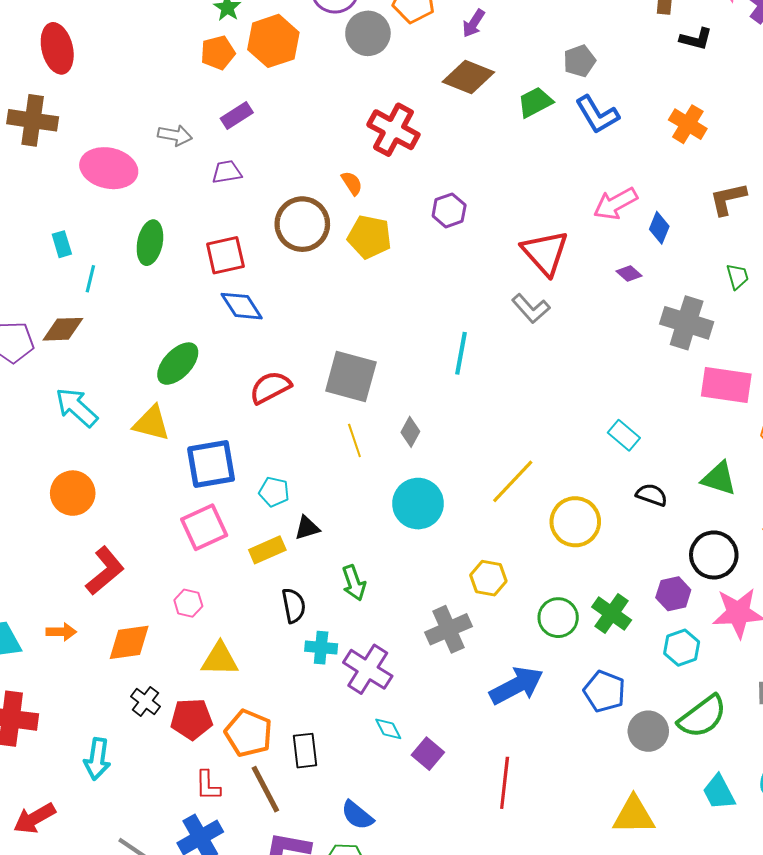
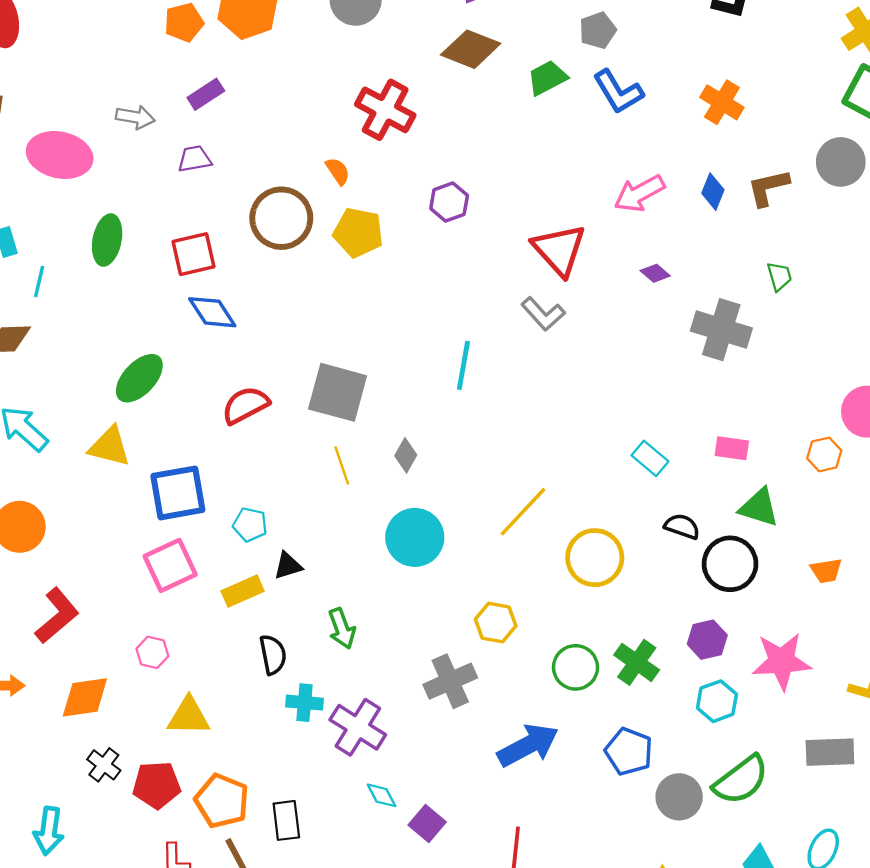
blue diamond: (659, 228) -> (713, 192), moved
pink rectangle: (726, 385) -> (732, 448), moved, size x0.6
black circle: (714, 555) -> (730, 564), moved

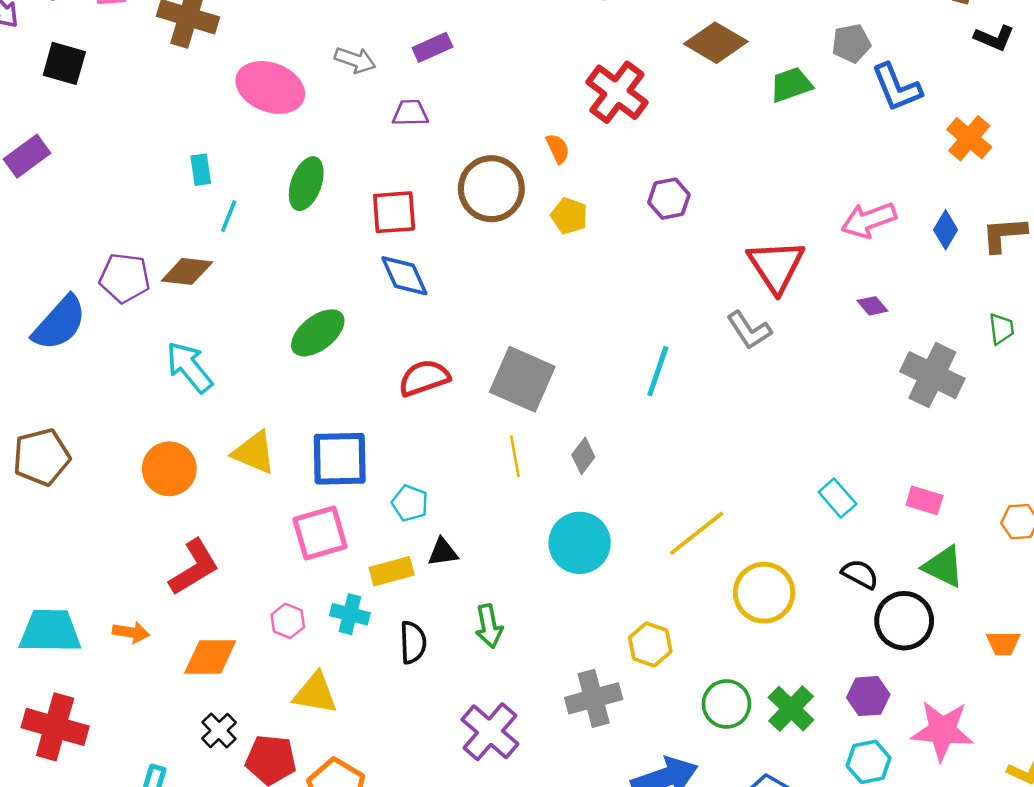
blue L-shape: (618, 92) -> (897, 87), moved
yellow pentagon: (358, 232) -> (569, 216), size x0.7
yellow triangle: (110, 447) -> (254, 453), moved
cyan cross: (304, 703) -> (350, 614), moved

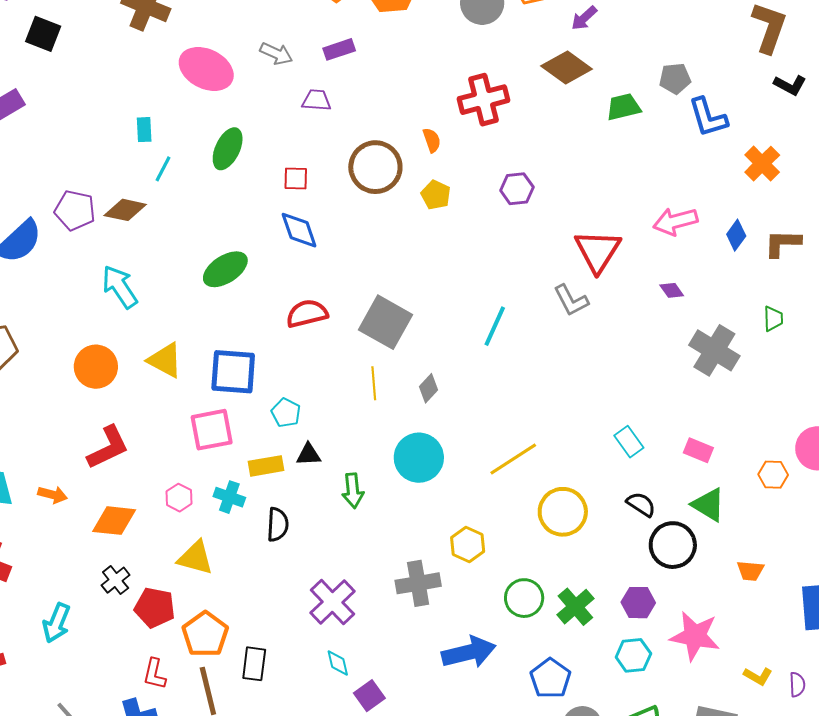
red cross: (617, 92) -> (484, 100), turned 33
red square: (394, 212) -> (296, 178), size x0.7
green arrow: (489, 626) -> (353, 491), moved

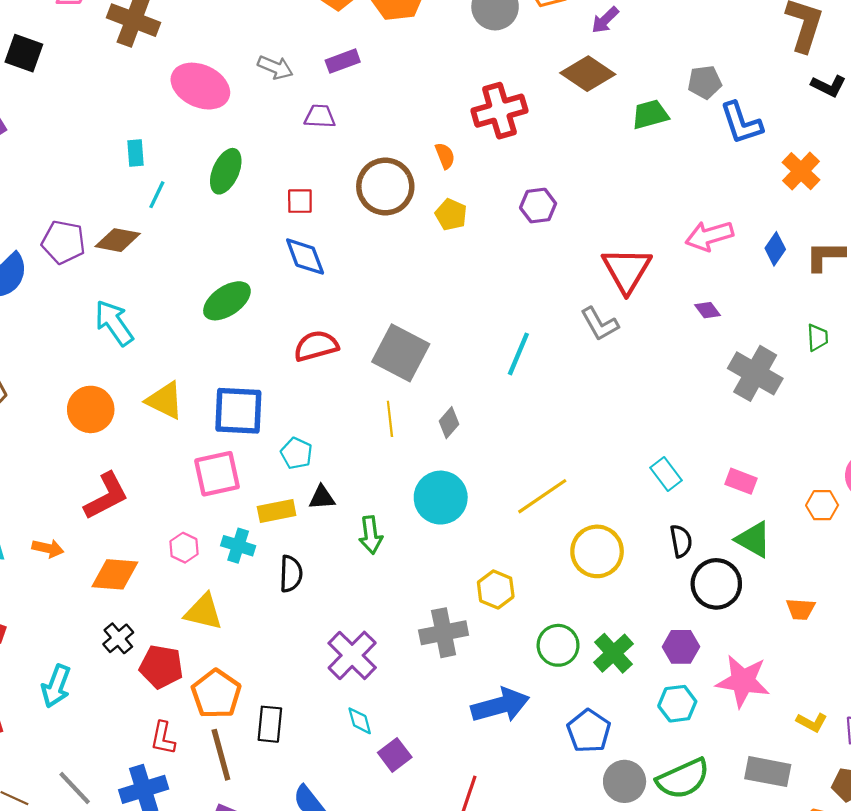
black semicircle: (641, 504) -> (681, 541), turned 48

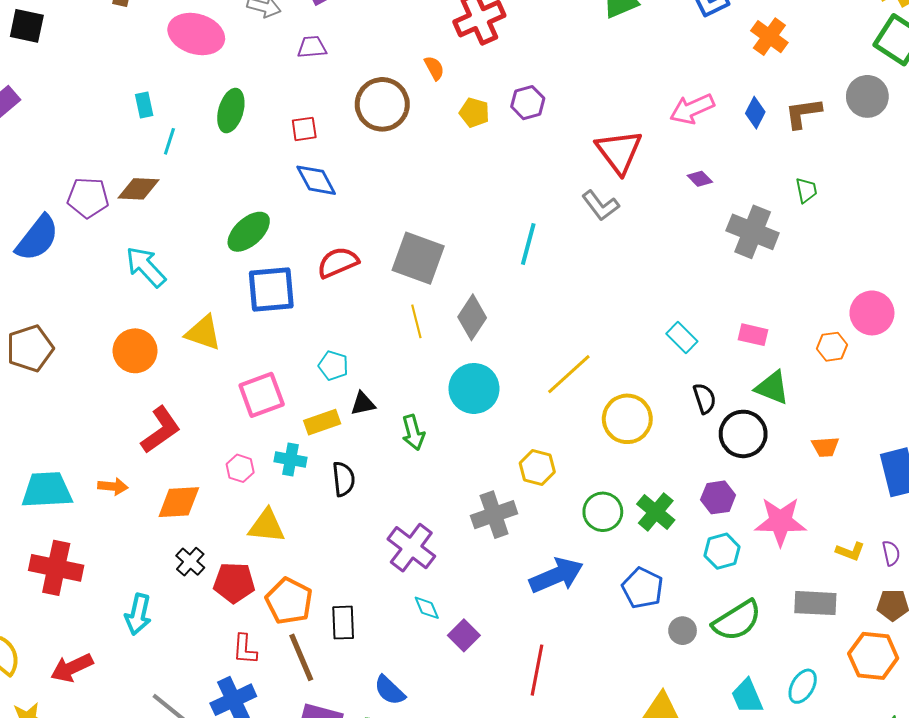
yellow pentagon: (451, 215) -> (474, 113), moved
blue square: (238, 411) -> (271, 290), moved
gray diamond: (449, 423) -> (472, 317), size x1.5
gray circle: (625, 781) -> (683, 631), size x0.7

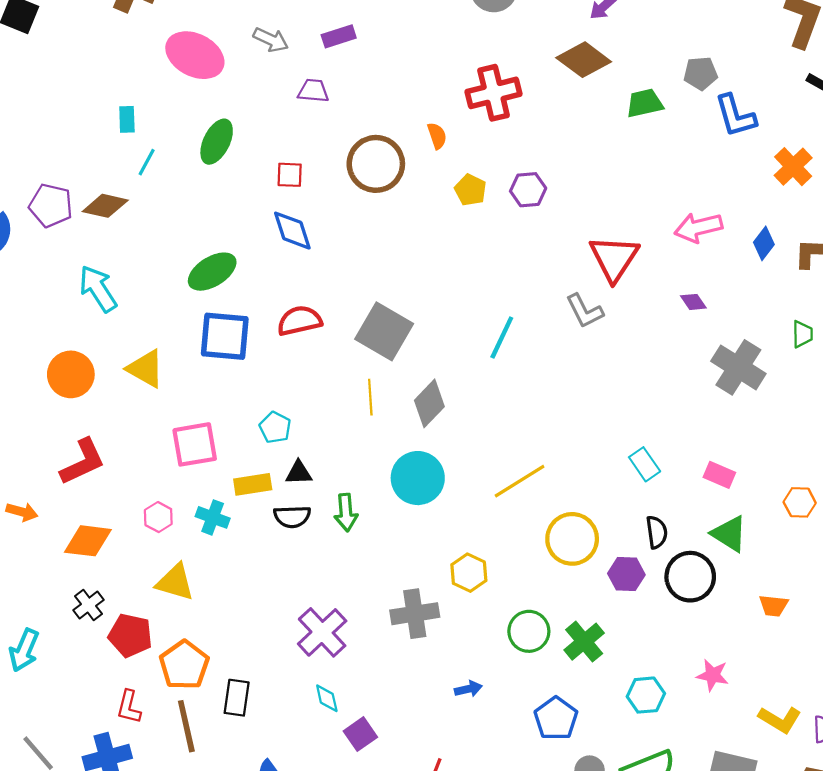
black semicircle: (344, 479) -> (292, 517), moved, turned 84
purple hexagon: (718, 497) -> (626, 574), moved
pink star: (780, 522) -> (713, 675), size x0.6
yellow L-shape: (850, 551) -> (780, 720), size x1.4
blue arrow: (556, 575) -> (468, 689), size x0.5

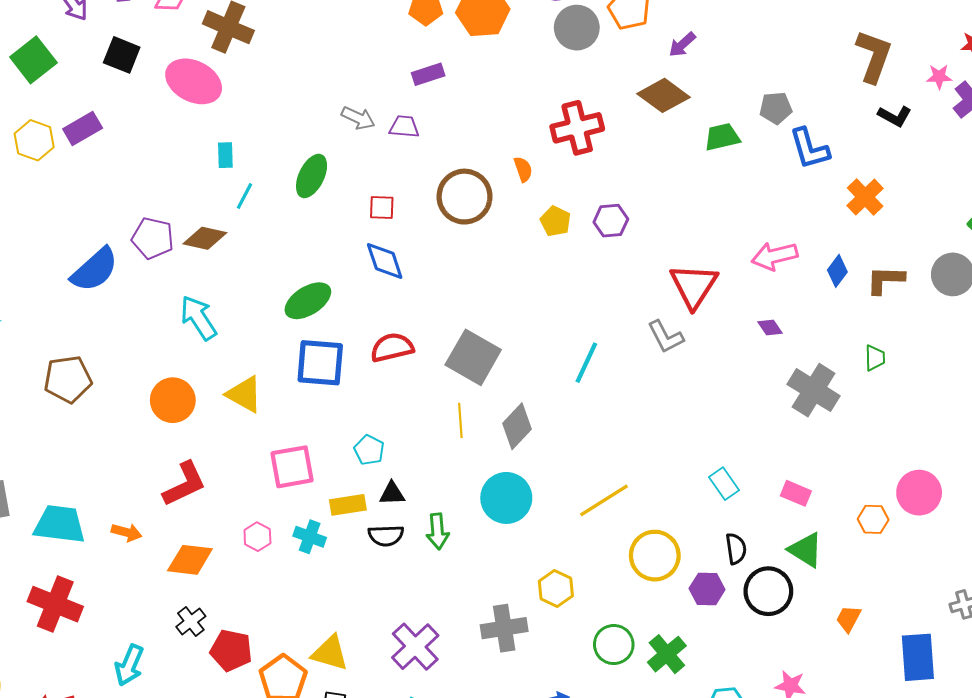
gray arrow: (271, 40) -> (358, 118), moved
pink ellipse: (195, 55) -> (194, 81), moved
yellow triangle: (175, 582) -> (330, 653), moved
orange trapezoid: (774, 606) -> (849, 619), turned 112

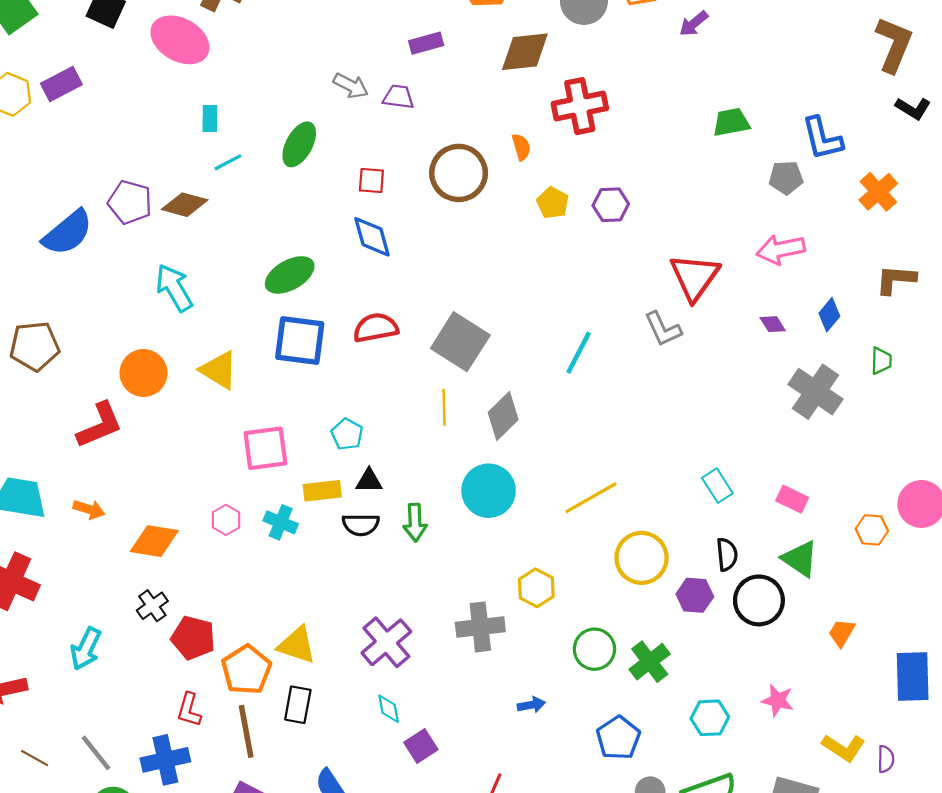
brown diamond: (664, 95) -> (525, 52), moved, turned -45
gray pentagon: (776, 108) -> (786, 178), moved
cyan line: (244, 196) -> (228, 162), turned 32
blue diamond: (837, 271) -> (829, 315), moved
red L-shape: (185, 484) -> (100, 425), moved

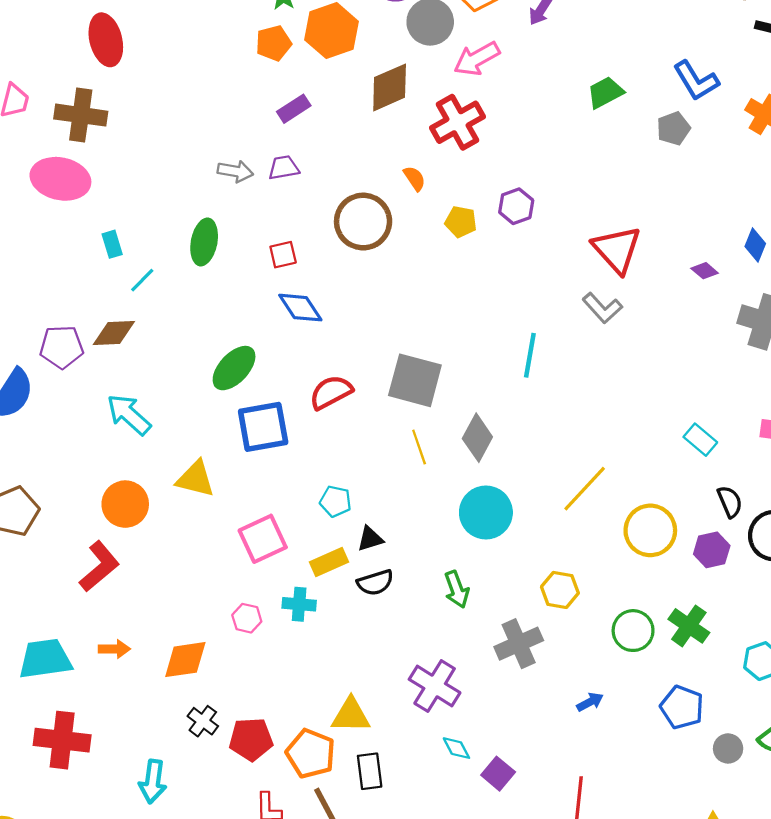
pink arrow: (781, 249) -> (477, 59), moved
green arrow: (415, 523) -> (457, 589), moved

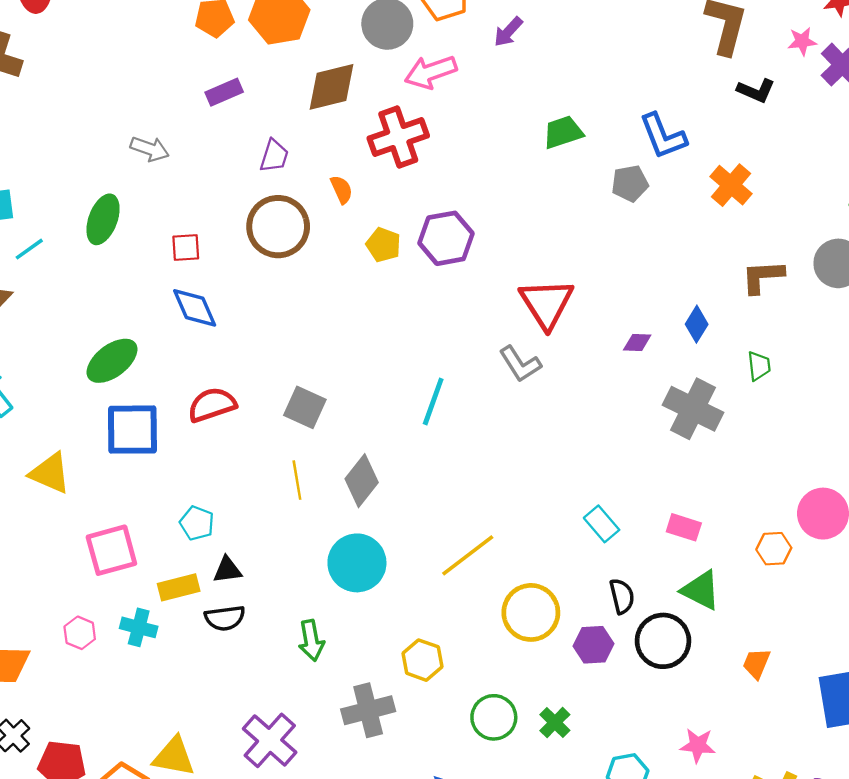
purple trapezoid: (284, 168) -> (274, 156), moved, turned 108
purple hexagon: (516, 206) -> (446, 238), size x1.4
purple diamond: (705, 271) -> (637, 343), turned -48
gray square: (415, 380) -> (305, 407), size x0.7
green cross: (689, 626) -> (555, 723), size x0.7

